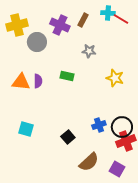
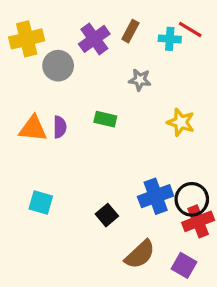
cyan cross: (108, 13) -> (170, 39), moved
purple cross: (60, 25) -> (94, 39), turned 30
blue cross: (99, 125) -> (156, 196), size x1.5

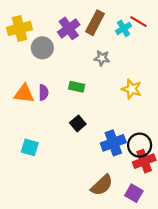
brown rectangle: (130, 31) -> (95, 23), size x1.5
cyan cross: (170, 39) -> (124, 28), turned -35
black square: (107, 215) -> (78, 123), moved

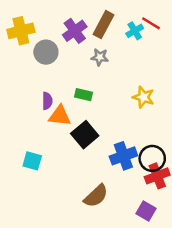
gray star: (102, 58) -> (100, 57), moved
orange triangle: (24, 94) -> (60, 116), moved
black square: (78, 123) -> (85, 135), size x1.5
brown semicircle: (102, 185) -> (96, 196), moved

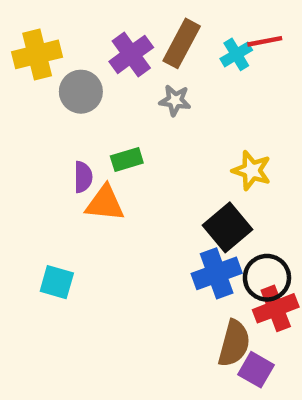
red line: (151, 23) -> (265, 41), turned -42
green rectangle: (83, 95) -> (127, 160), moved, turned -30
black square: (85, 135) -> (228, 227), moved
brown semicircle: (96, 196) -> (234, 343), moved, turned -32

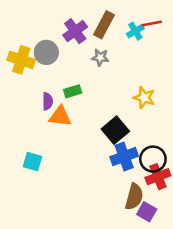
yellow cross: (37, 54) -> (21, 60), moved, turned 32
black square: (228, 227) -> (115, 130), moved

